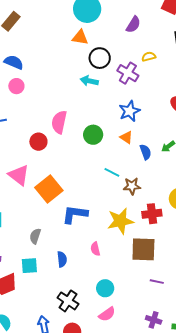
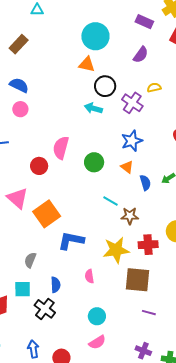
black cross: (68, 301) -> (45, 309), moved

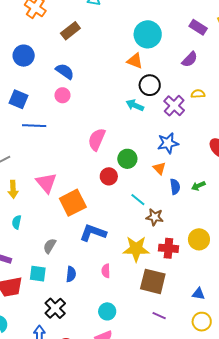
red circle: (39, 166) -> (109, 176), moved
black cross: (45, 309) -> (55, 308), moved

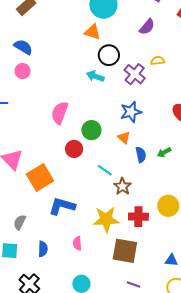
brown star: (155, 217) -> (123, 186), turned 30

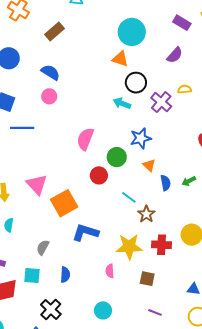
blue star: (131, 112) -> (141, 138), moved
pink semicircle: (77, 243) -> (110, 271), moved
brown square: (125, 251) -> (147, 279), size x0.6

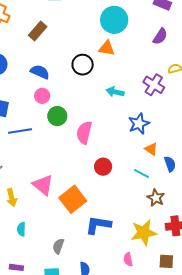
black circle: (136, 83) -> (83, 65), moved
green circle: (117, 157) -> (57, 116), moved
cyan line: (129, 197) -> (142, 174), moved

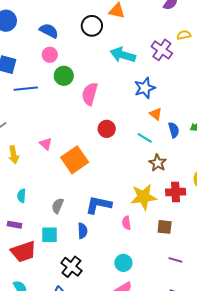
cyan arrow: (115, 92) -> (123, 55), size x1.4
pink triangle: (43, 185) -> (46, 144), size x0.6
blue L-shape: (98, 225) -> (99, 205), moved
cyan semicircle: (21, 229) -> (22, 196), moved

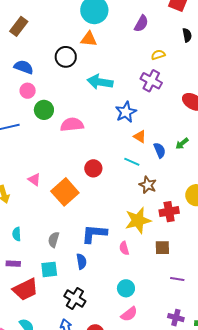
purple cross: (162, 50) -> (151, 81), moved
pink semicircle: (90, 94) -> (72, 125), turned 75
red circle: (107, 129) -> (93, 168), moved

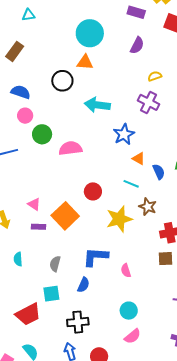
yellow star: (138, 220) -> (119, 219), moved
brown square: (162, 248) -> (166, 259), moved
blue semicircle: (81, 261) -> (83, 285), turned 35
purple rectangle: (13, 264) -> (38, 227), moved
black cross: (75, 299) -> (78, 322), turned -35

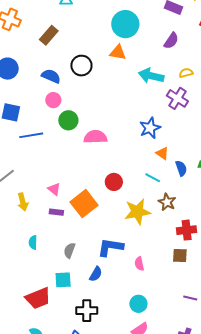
black circle: (62, 81) -> (81, 66), moved
cyan arrow: (97, 105) -> (151, 76), moved

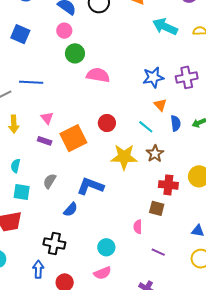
purple cross: (177, 98) -> (187, 77), moved, turned 35
blue line: (31, 135) -> (31, 82), moved
pink semicircle: (139, 264) -> (138, 227), moved
cyan square: (63, 280) -> (22, 192), moved

